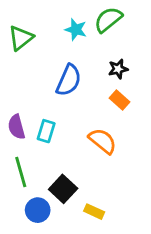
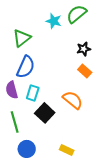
green triangle: (21, 38) -> (22, 38), moved
blue semicircle: (69, 80) -> (26, 67), moved
black square: (63, 189) -> (45, 113), moved

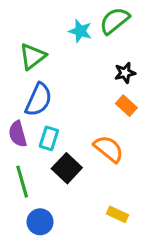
yellow rectangle: (67, 150) -> (118, 214), moved

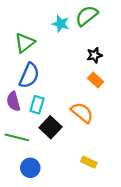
green line: (22, 182) -> (17, 137), turned -60

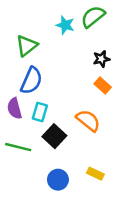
blue circle: (30, 168) -> (58, 180), moved

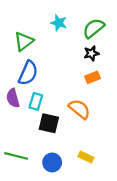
green semicircle: (93, 17) -> (94, 28), moved
orange rectangle: (103, 85) -> (93, 77), turned -64
black square: (54, 136) -> (49, 123), turned -30
green line: (18, 147) -> (16, 156), moved

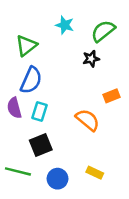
black star: (91, 53) -> (91, 59), moved
orange rectangle: (93, 77) -> (112, 96), moved
black square: (49, 123) -> (41, 145), moved, turned -35

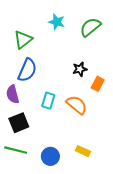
black star: (91, 59) -> (80, 69), moved
orange rectangle: (112, 96) -> (98, 84), turned -40
cyan rectangle: (40, 111) -> (48, 101), moved
black square: (41, 145) -> (19, 123), moved

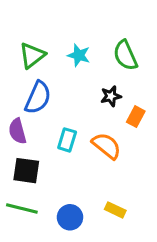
cyan star: (57, 22) -> (79, 55), moved
green semicircle: (90, 27) -> (125, 55), moved, turned -75
black square: (19, 123) -> (26, 171), turned 30

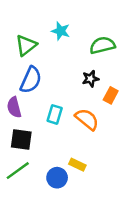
cyan star: (79, 55) -> (61, 31), moved
green semicircle: (125, 55) -> (102, 45), turned 100
green line: (22, 209) -> (18, 171), turned -50
yellow rectangle: (115, 210) -> (77, 165), moved

